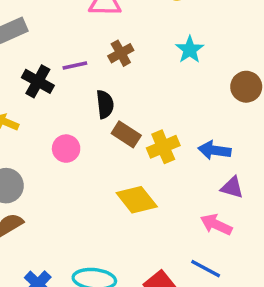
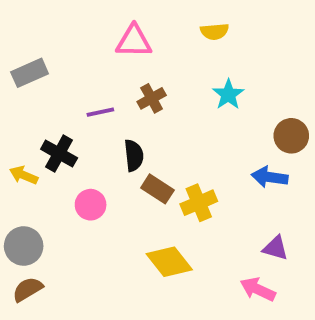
black cross: (38, 81) -> (59, 154), moved
blue arrow: (214, 150) -> (270, 177), moved

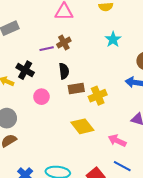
brown cross: (152, 98) -> (64, 43), moved
brown rectangle: (157, 189) -> (76, 88), turned -42
pink arrow: (258, 289) -> (117, 141), moved

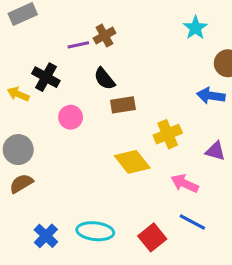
cyan star: (113, 39) -> (195, 28), moved
black semicircle: (64, 71) -> (104, 79), turned 147
yellow cross: (98, 96) -> (168, 134), moved

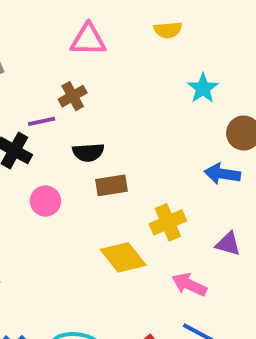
brown cross: (104, 36) -> (73, 96), moved
purple line: (78, 45) -> (42, 121), moved
black semicircle: (104, 79) -> (88, 152), turned -55

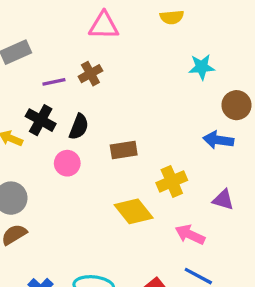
cyan star: (203, 88) -> (202, 67), turned 30
purple line: (42, 121) -> (54, 82), moved
black semicircle: (88, 152) -> (79, 127), moved, turned -65

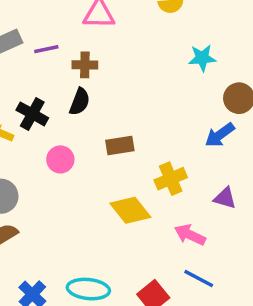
brown cross: (90, 74) -> (85, 65), turned 30
purple line: (54, 82) -> (46, 49), moved
black semicircle: (79, 127) -> (80, 102), moved
blue arrow: (218, 140) -> (220, 135), turned -44

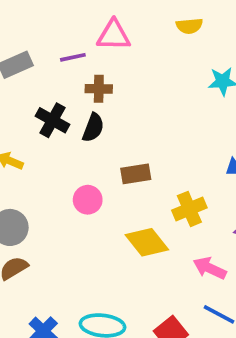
purple line: (46, 49) -> (73, 57), moved
black cross: (32, 114) -> (53, 120), moved
pink circle: (60, 159) -> (88, 200), moved

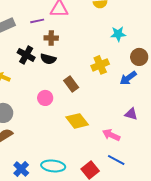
black semicircle: (93, 128) -> (48, 59), turned 84
brown rectangle: (136, 174) -> (71, 84), turned 63
yellow cross: (189, 209) -> (100, 65), moved

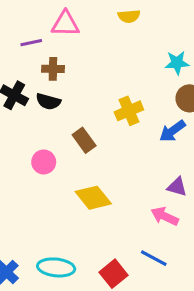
cyan star: (118, 34) -> (177, 63), moved
pink arrow: (111, 135) -> (165, 216), moved

